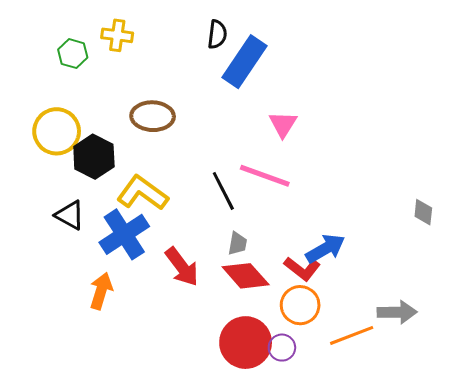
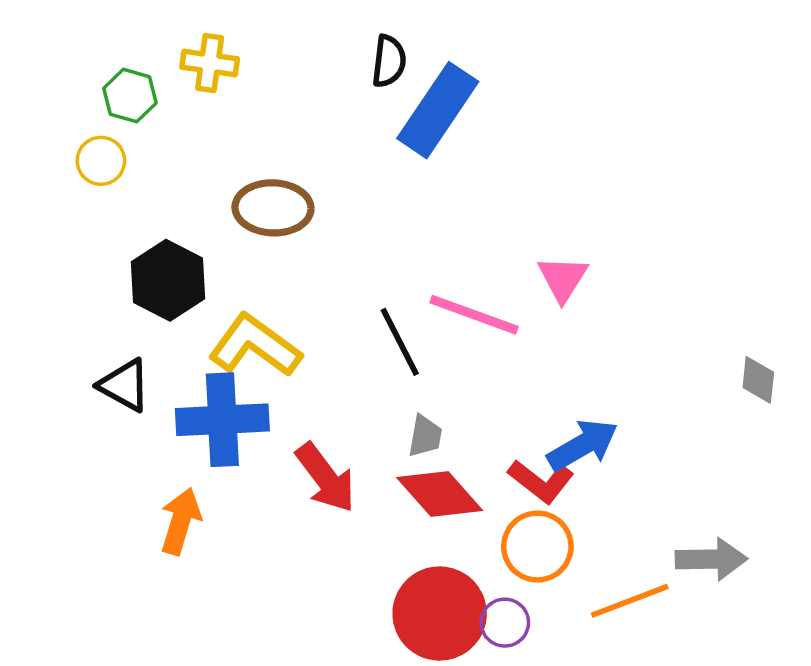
pink triangle: (283, 124) -> (563, 278), moved
yellow circle: (57, 131) -> (101, 161), moved, size x0.6
blue cross: (124, 234) -> (222, 420), turned 30

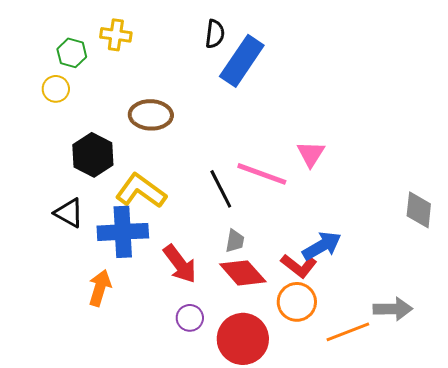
gray diamond: (758, 380) -> (419, 210), size x1.4
purple circle: (505, 623) -> (190, 318), moved

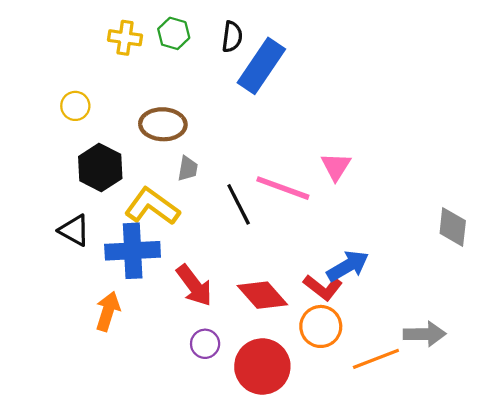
green hexagon: (72, 53) -> (174, 33), moved
yellow circle: (56, 89) -> (75, 106), moved
gray trapezoid: (235, 241) -> (188, 169), moved

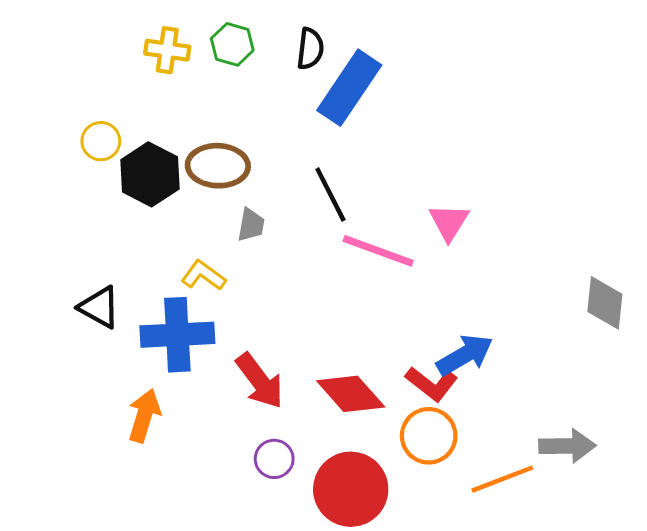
black hexagon: (100, 168) -> (150, 174), moved
black line: (239, 204) -> (330, 195), moved
yellow L-shape: (152, 206) -> (203, 275), size x0.6

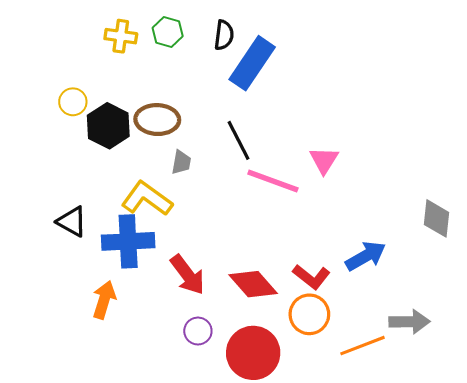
yellow L-shape: (203, 275) -> (147, 199), size x1.6
blue arrow: (465, 355) -> (366, 256), moved

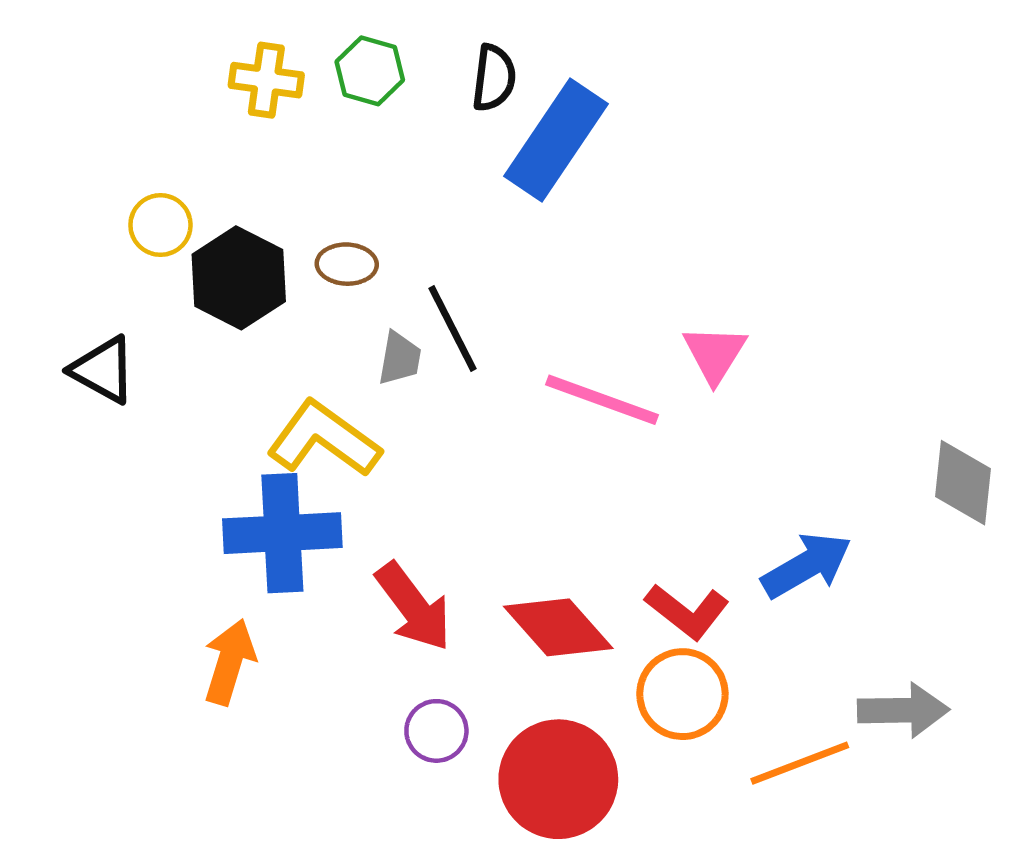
brown ellipse: (157, 120) -> (347, 264), size x0.6
black line: (239, 140) -> (453, 328), moved
black triangle: (72, 222) -> (103, 370), moved

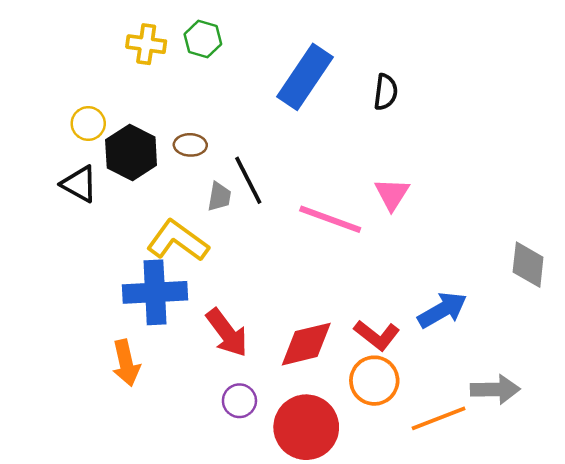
black semicircle: (494, 78) -> (386, 92), moved
black triangle: (103, 370) -> (79, 184), moved
red diamond: (558, 627) -> (306, 344), turned -62
orange arrow: (229, 662) -> (126, 363), turned 150

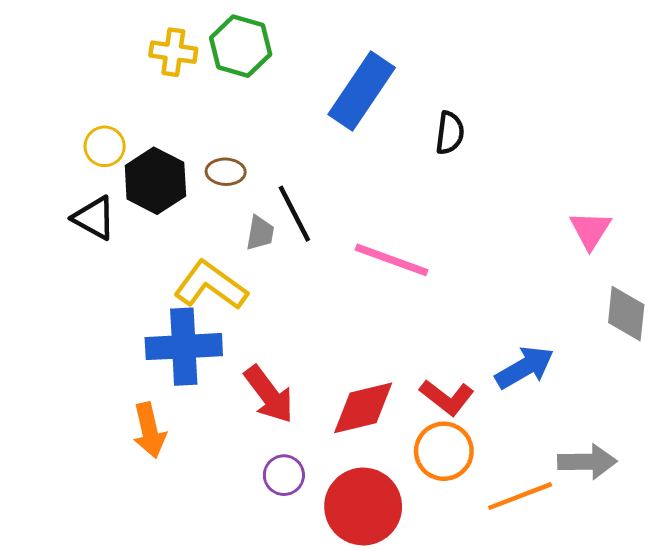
green hexagon: (203, 39) -> (241, 46), size x1.4
black semicircle: (386, 92) -> (450, 133), moved
pink triangle: (392, 194) -> (590, 230), moved

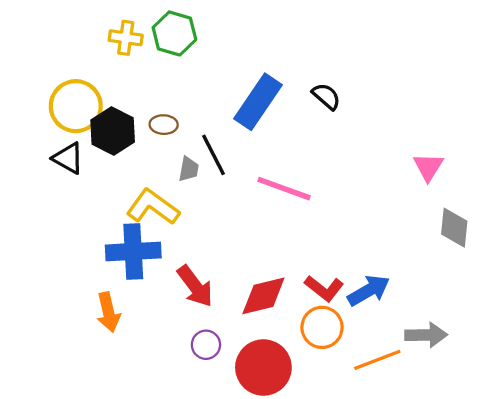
blue rectangle: (362, 91) -> (258, 102), moved
black semicircle: (450, 133) -> (326, 96), turned -56
yellow circle: (105, 146) -> (76, 106), size x1.8
blue arrow: (525, 368) -> (369, 290), moved

